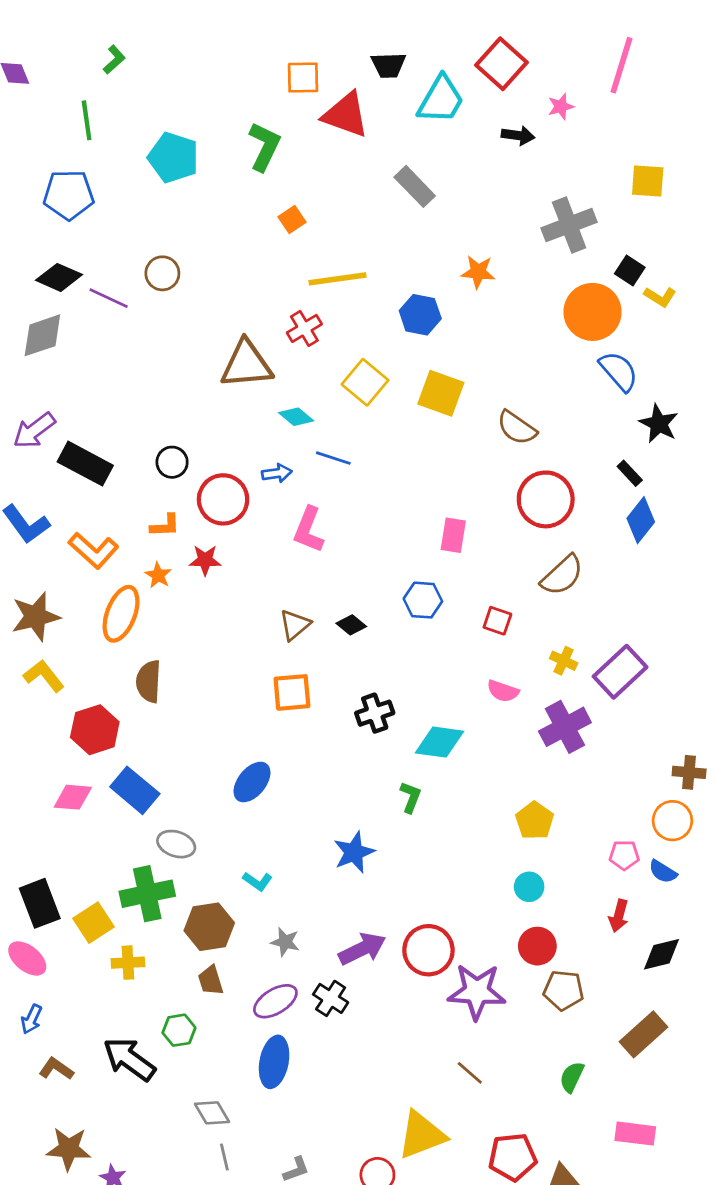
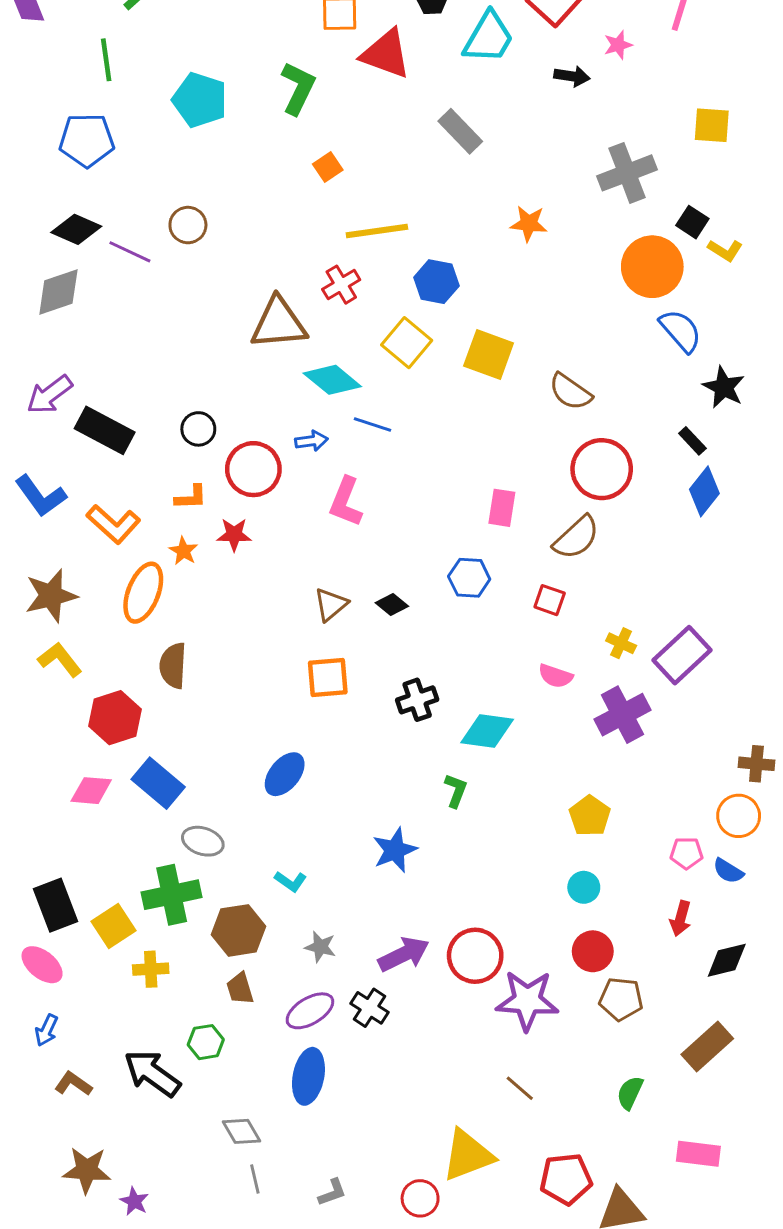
blue hexagon: (420, 315) -> (436, 282), moved
cyan diamond: (296, 417) -> (332, 380), size x1.5
brown semicircle: (562, 575) -> (576, 538), moved

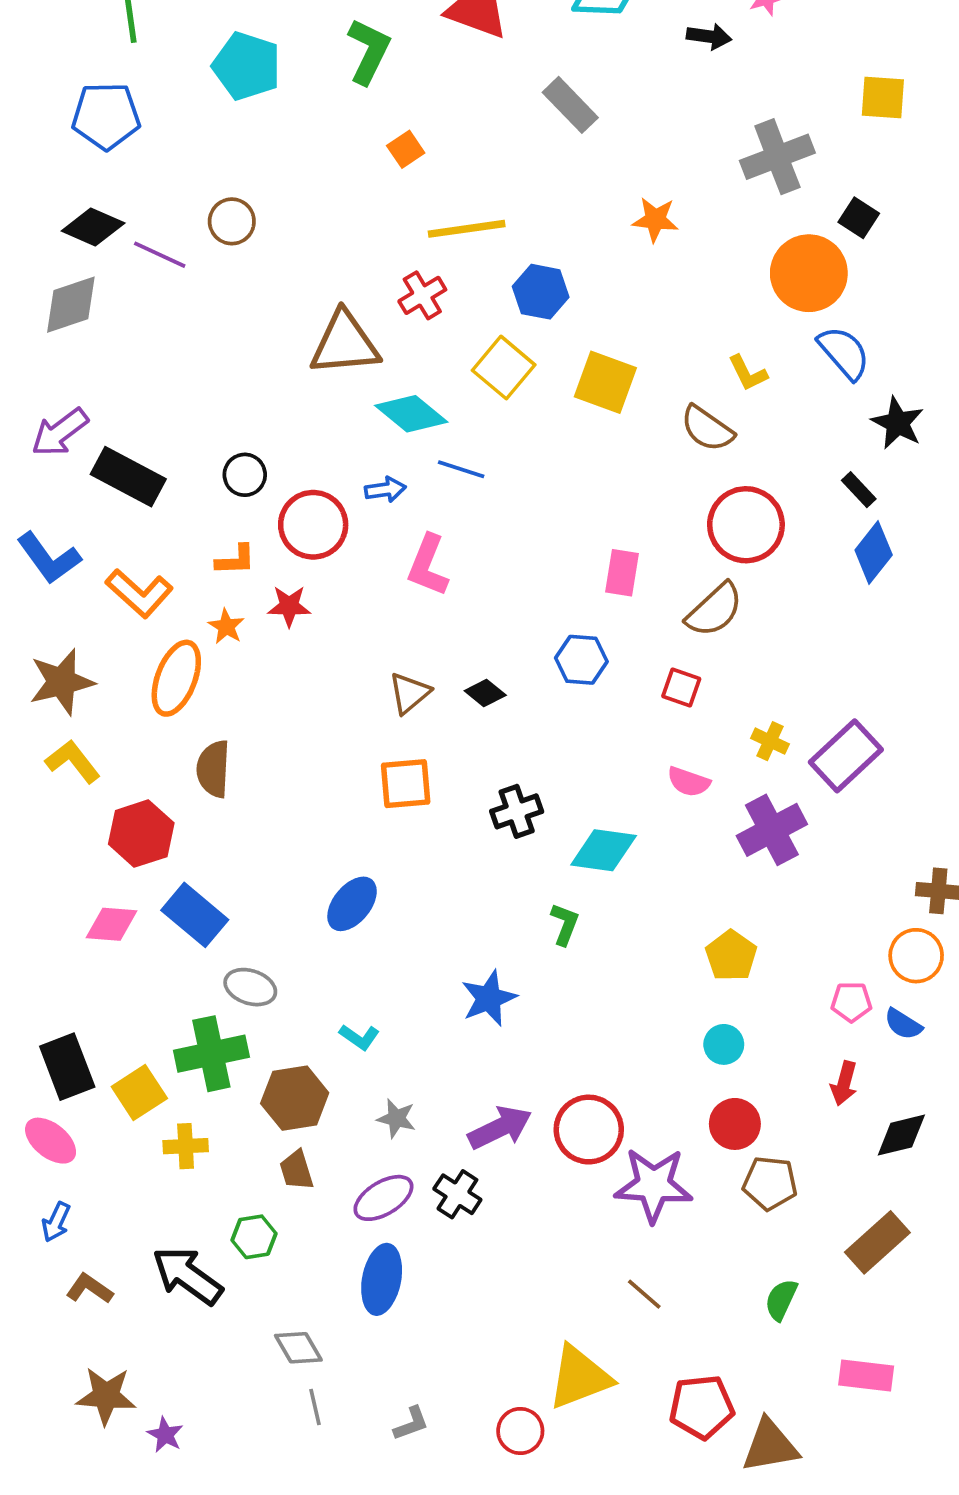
yellow L-shape: (725, 250) -> (748, 373), moved, turned 32

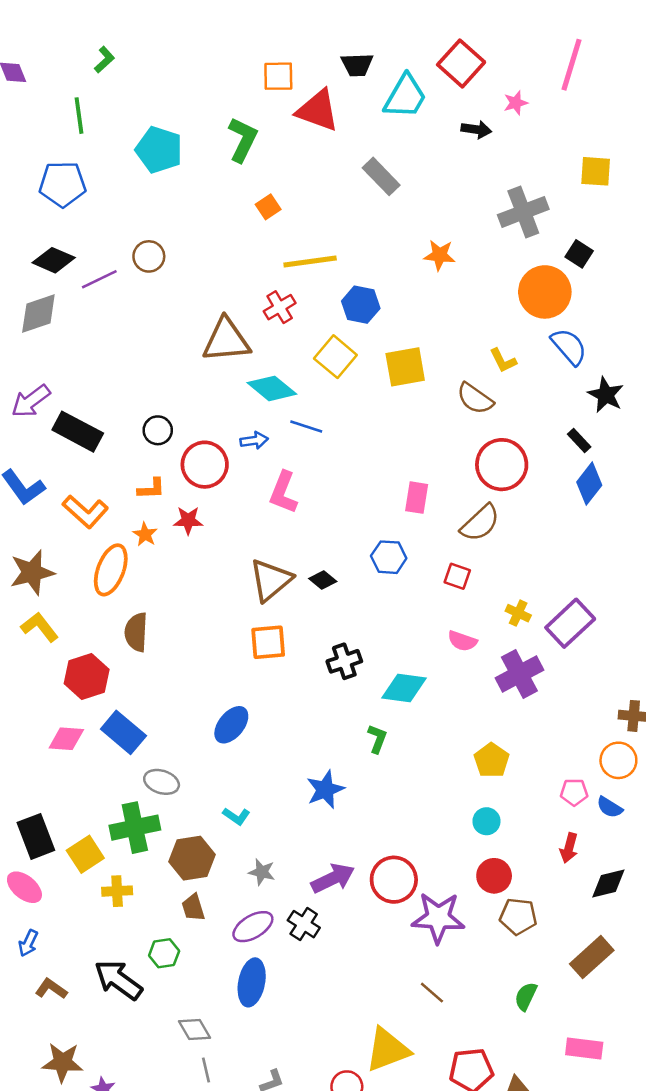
purple line: (160, 255) -> (99, 279), turned -51
yellow square: (605, 382) -> (405, 367), turned -30
brown triangle: (409, 693) -> (271, 580), size x1.5

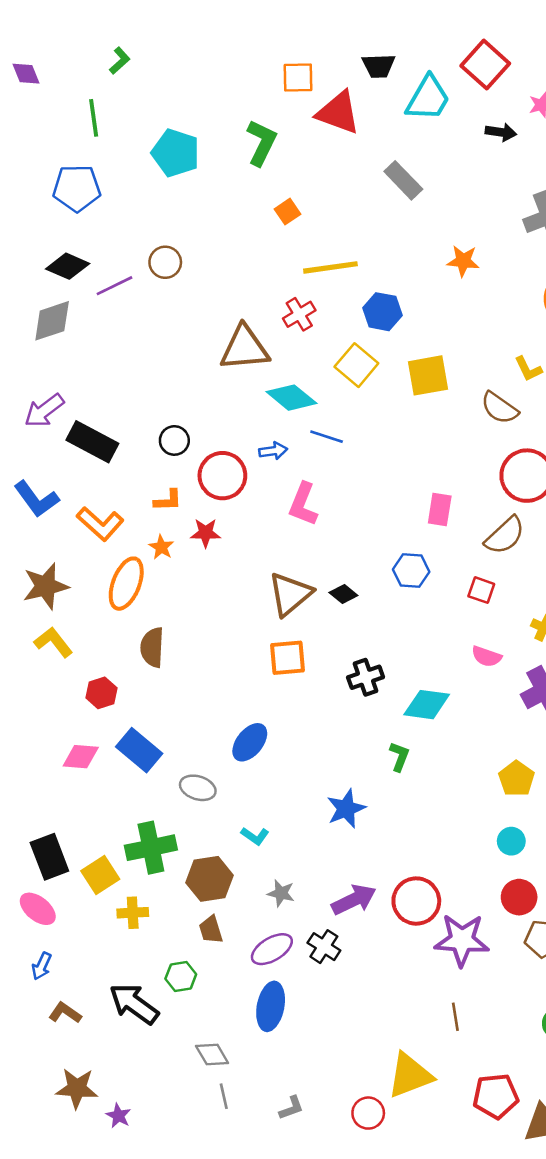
red hexagon: (87, 677) -> (101, 693), size x0.7
gray ellipse: (162, 782) -> (198, 788), moved
brown line: (432, 993) -> (455, 1017), turned 40

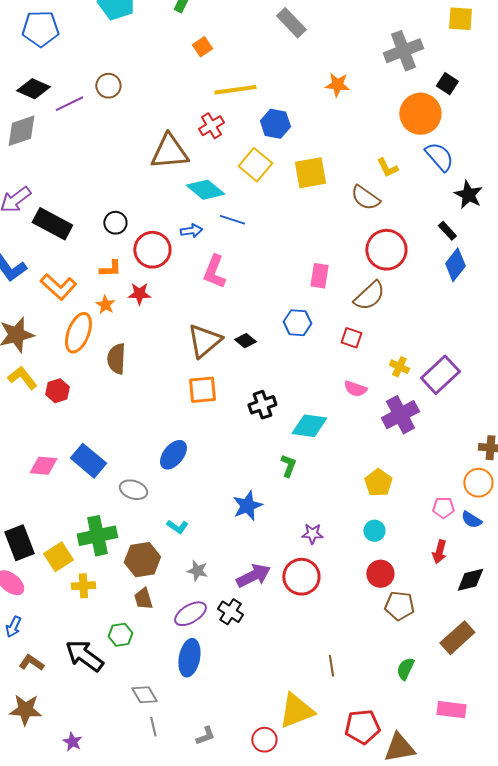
brown semicircle: (152, 647) -> (116, 359), moved
red hexagon: (101, 693) -> (57, 391), moved
purple star: (462, 940) -> (312, 534), moved, size x0.5
brown star: (77, 1088) -> (25, 710), moved

